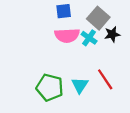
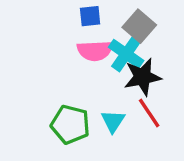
black star: (112, 34) -> (143, 77), moved, size x1.6
cyan cross: (89, 38) -> (126, 54), size x1.5

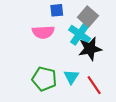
pink semicircle: (95, 51) -> (43, 32), moved
red line: (149, 113) -> (94, 85), moved

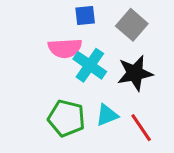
cyan cross: (80, 34) -> (90, 65), moved
cyan triangle: (71, 77) -> (107, 115), turned 35

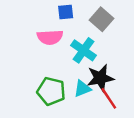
cyan cross: (90, 65) -> (84, 50), moved
black star: (135, 73) -> (100, 78), moved

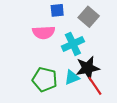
cyan cross: (84, 50) -> (73, 44), turned 30

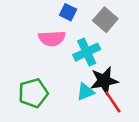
blue square: (57, 10) -> (68, 12), turned 32
green pentagon: (45, 80) -> (33, 93), moved, turned -30

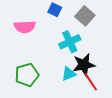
pink semicircle: (52, 38) -> (25, 27), moved

